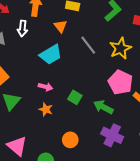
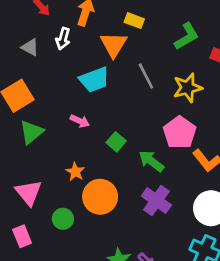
orange triangle: (60, 26) -> (114, 44), size x1.5
orange star: (46, 109) -> (75, 172), moved
orange circle: (70, 140) -> (100, 197), size x1.6

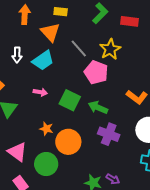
white arrow: (63, 39) -> (17, 55), moved
pink pentagon: (180, 132) -> (96, 72), moved
green square: (116, 142) -> (70, 100), size x1.5
green circle: (63, 219) -> (46, 164), size x1.5

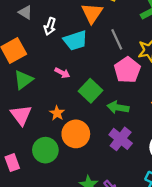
green arrow: (98, 107) -> (118, 107), turned -30
pink triangle: (17, 152) -> (21, 115), moved

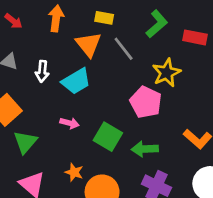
gray line: (117, 39) -> (124, 49), moved

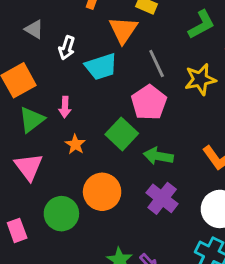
gray line: (124, 49) -> (157, 64), moved
pink pentagon: (146, 102) -> (149, 102), moved
pink arrow: (70, 123) -> (65, 107), moved, turned 66
orange star: (74, 172) -> (75, 144), moved

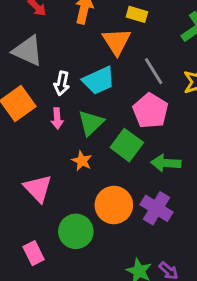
gray triangle: (34, 29) -> (28, 51), size x1.6
white arrow: (67, 48) -> (62, 83), moved
pink arrow: (65, 107) -> (57, 118), moved
green triangle: (32, 120) -> (91, 123), moved
purple cross: (162, 198) -> (156, 208), moved

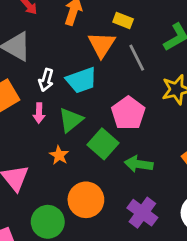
gray line: (154, 71) -> (137, 58), moved
purple cross: (156, 208) -> (142, 213), moved

